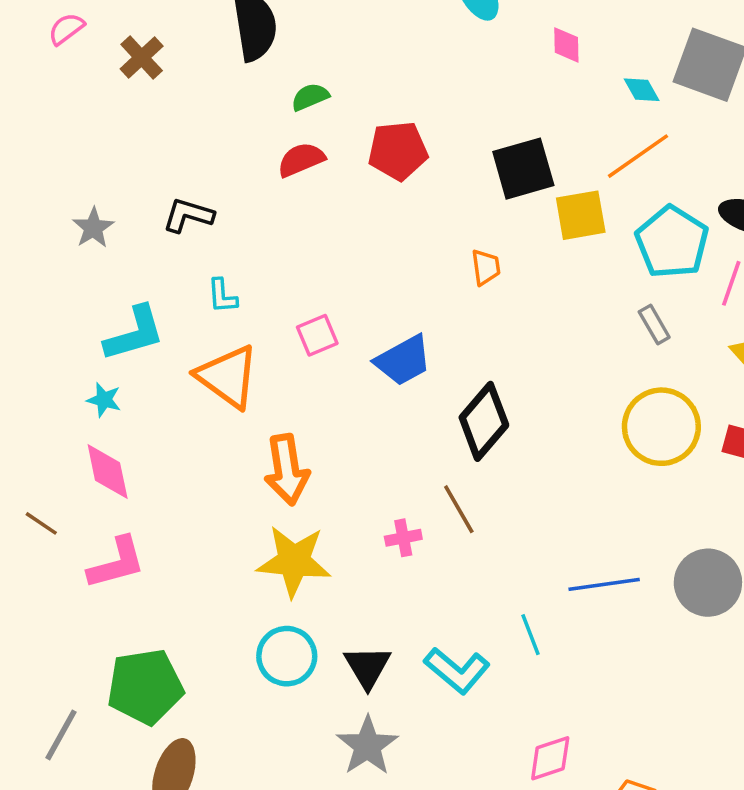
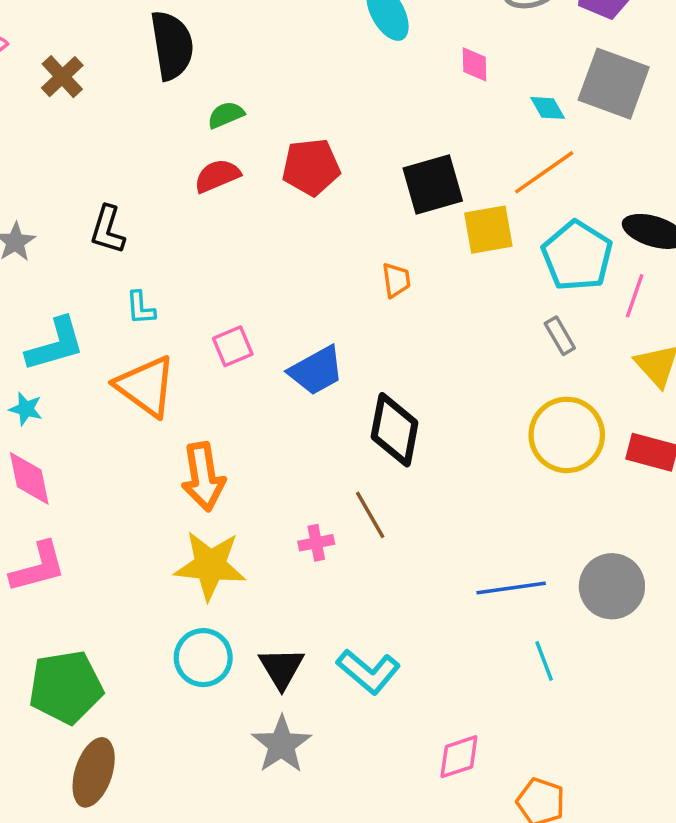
black L-shape: (188, 215) -> (108, 230), turned -90
black diamond: (484, 421) -> (395, 430), turned -30
cyan line: (531, 635) -> (544, 661), moved

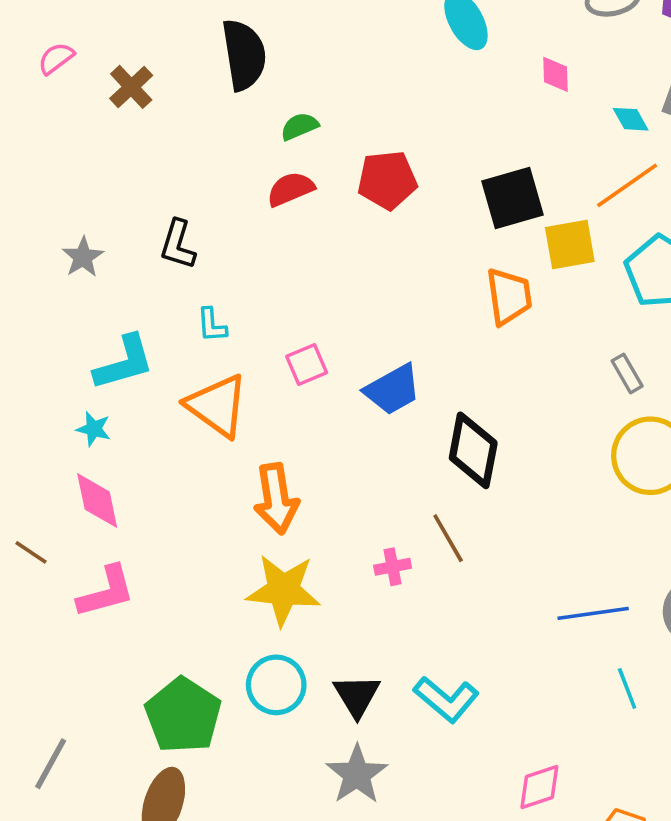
orange trapezoid: (396, 280) -> (509, 296), moved, size x1.6
gray rectangle: (560, 336) -> (627, 373), moved
green pentagon: (66, 687) -> (183, 715), moved, turned -30

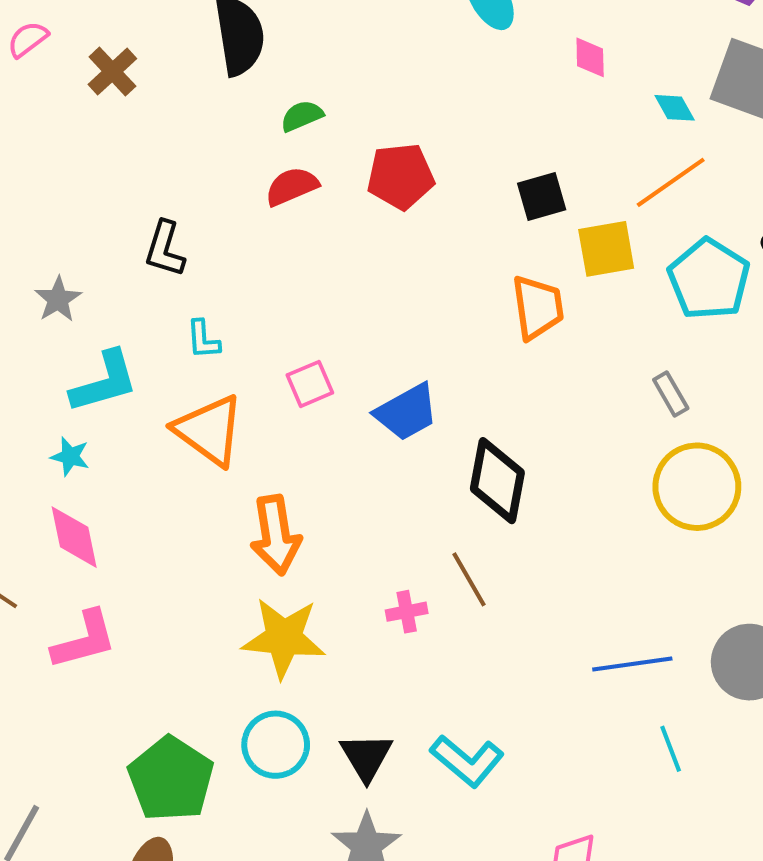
black square: (513, 198) -> (542, 196), size x0.7
gray star: (83, 257) -> (58, 299), moved

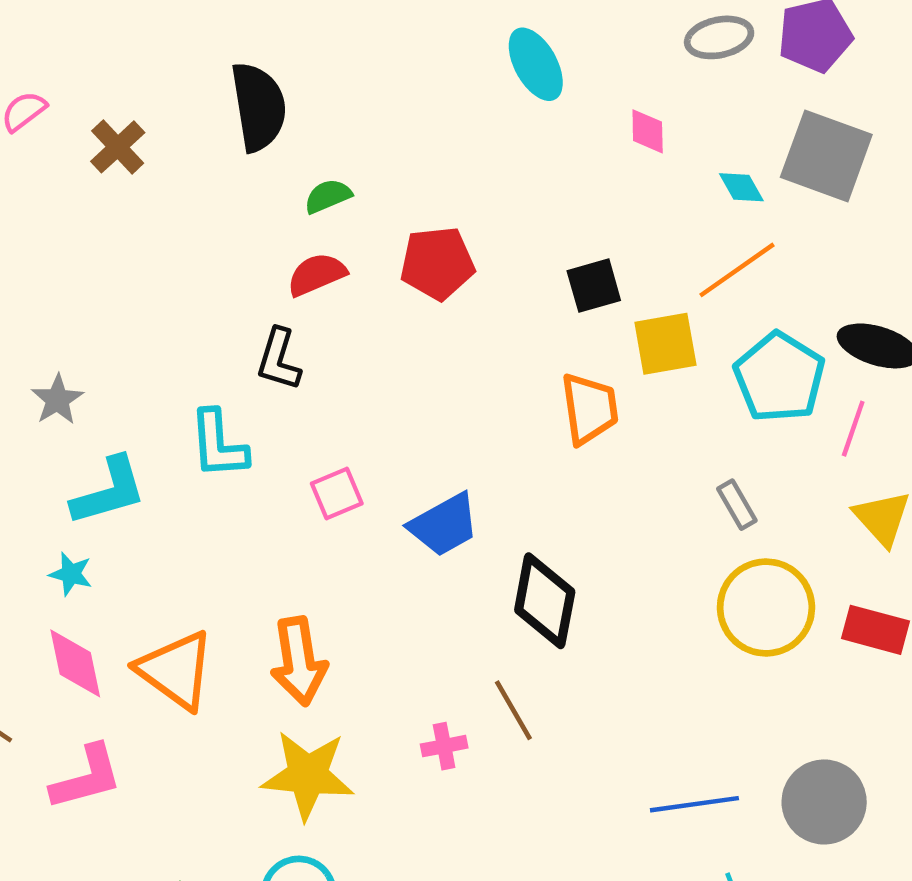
black L-shape: (165, 249) -> (279, 359), moved
cyan L-shape: (203, 340) -> (218, 444), size x1.6
orange triangle: (209, 430) -> (176, 670), moved

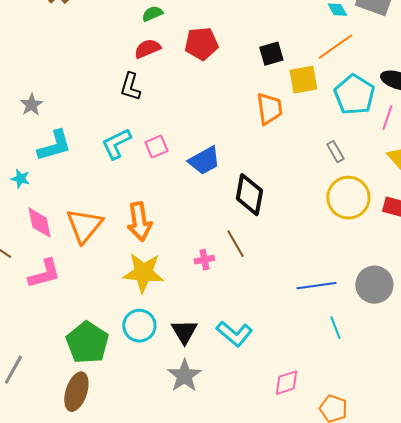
cyan L-shape: (218, 444) -> (116, 144), moved, turned 68
cyan star: (71, 574) -> (20, 179), moved
orange triangle: (176, 670) -> (84, 226), turned 33

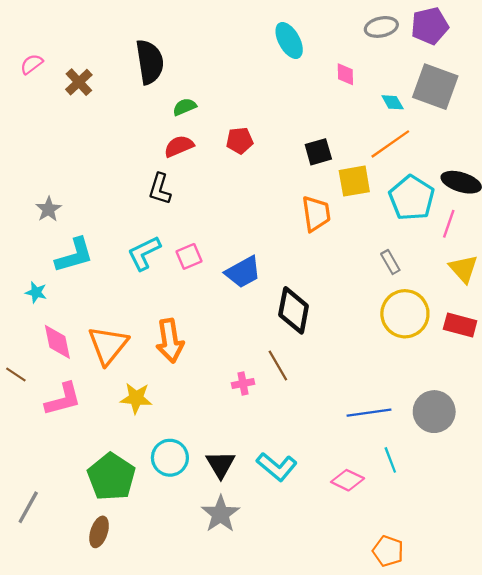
red pentagon: (201, 44) -> (240, 141), size x0.7
yellow star: (143, 273) -> (136, 398), moved, size x0.7
pink diamond: (286, 383) -> (348, 480), moved, turned 44
brown ellipse: (76, 392) -> (99, 532), size x0.7

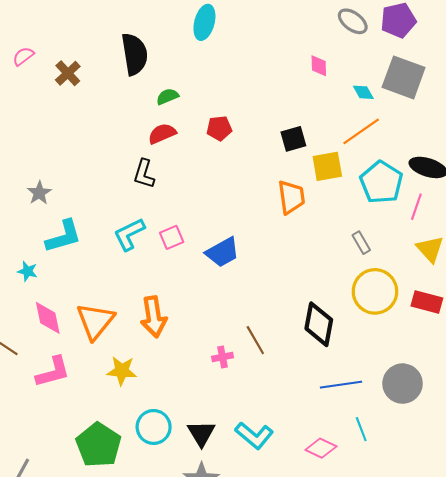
gray ellipse: (381, 27) -> (353, 21), turned 48
cyan ellipse: (289, 40) -> (204, 22), moved, turned 44
black diamond: (294, 310) -> (319, 324), moved

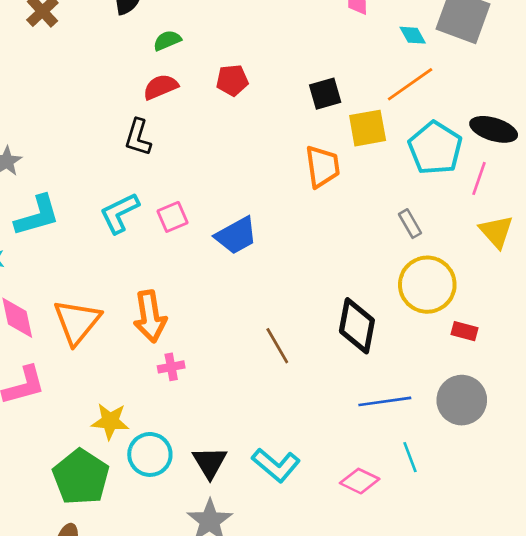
red rectangle: (427, 302) -> (464, 331), moved, size x0.7
pink cross: (222, 357) -> (171, 367), moved
yellow star: (122, 371) -> (110, 421), moved

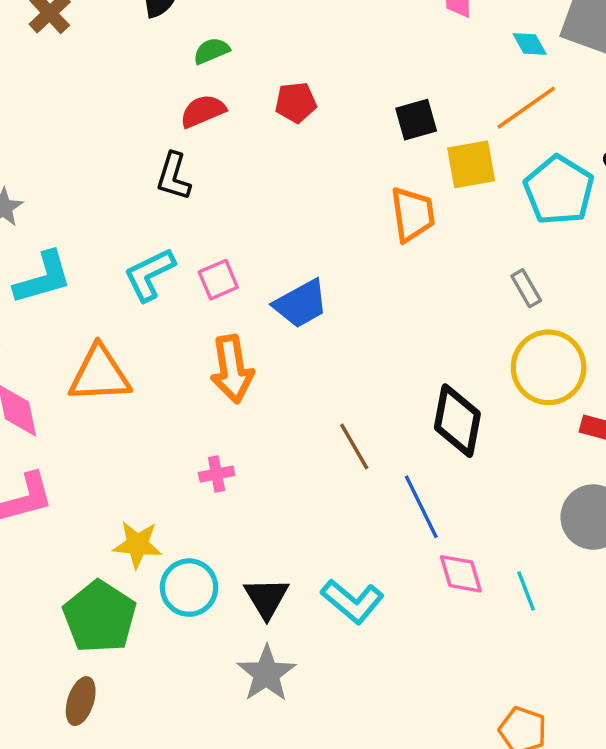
orange arrow: (150, 316) -> (232, 369), moved
orange triangle: (77, 322) -> (100, 374), moved, turned 48
blue line: (385, 401) -> (421, 507), moved, turned 72
pink diamond: (360, 481) -> (461, 574), moved, turned 48

